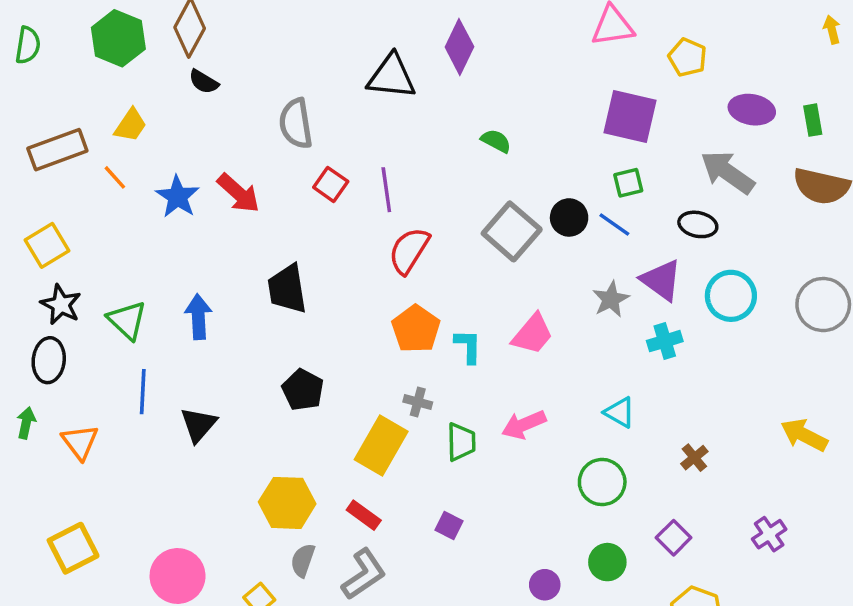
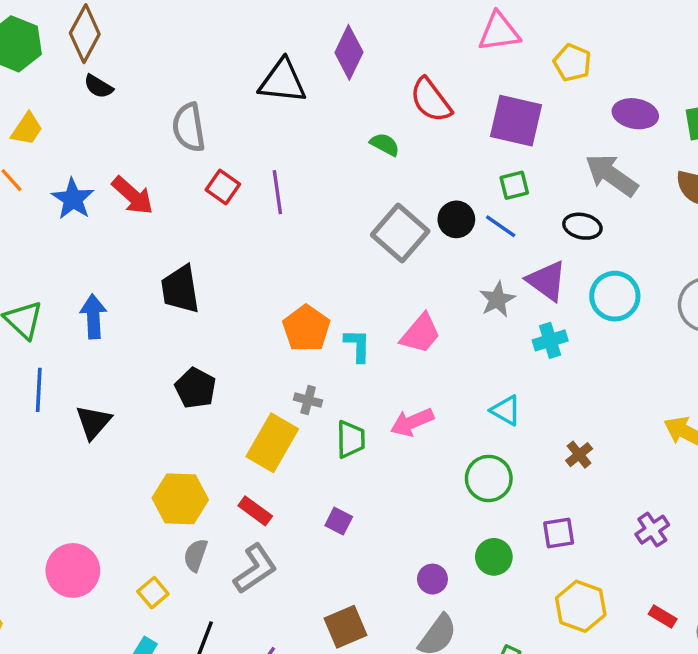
red semicircle: (409, 251) -> (431, 100), moved, turned -69
purple square: (674, 538) -> (559, 533), turned 36

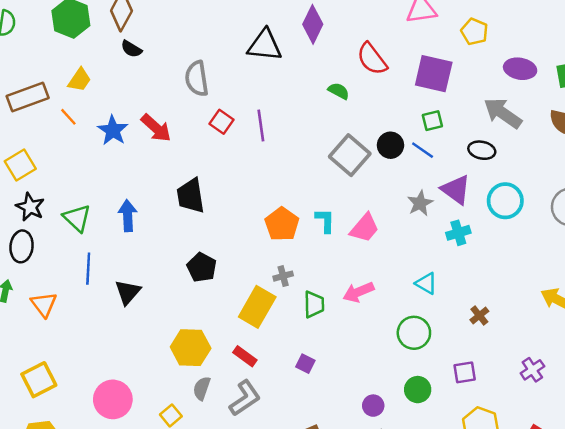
cyan L-shape: (357, 346) -> (325, 220), moved
gray cross: (308, 400) -> (283, 276), turned -30

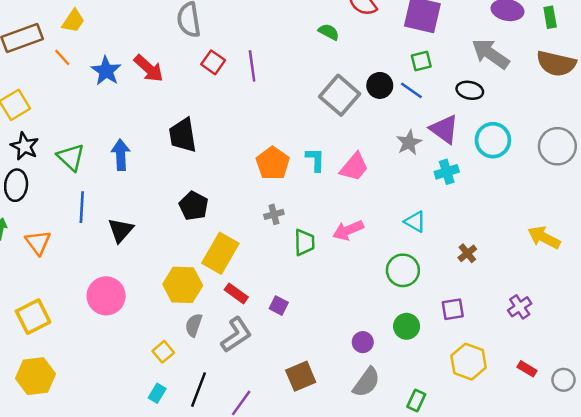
yellow rectangle: (257, 307) -> (220, 253), moved
purple square: (305, 364) -> (279, 306), moved
pink circle: (113, 399) -> (106, 296), moved

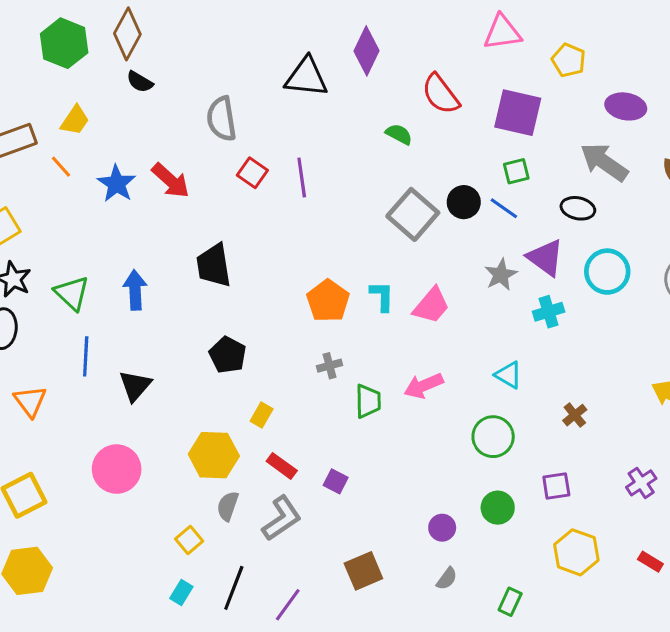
yellow rectangle: (220, 253) -> (262, 415), size x0.5
gray semicircle: (366, 382) -> (447, 579), size x0.6

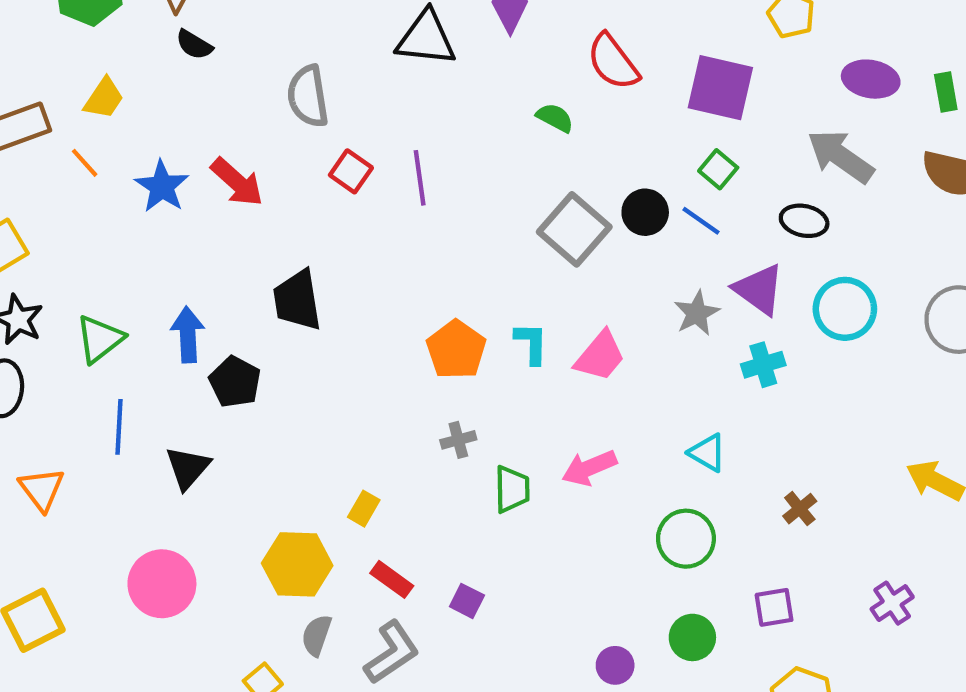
green square: (516, 171) -> (718, 169), turned -36
green triangle: (72, 293) -> (100, 339), turned 39
black pentagon: (228, 355) -> (235, 382), moved

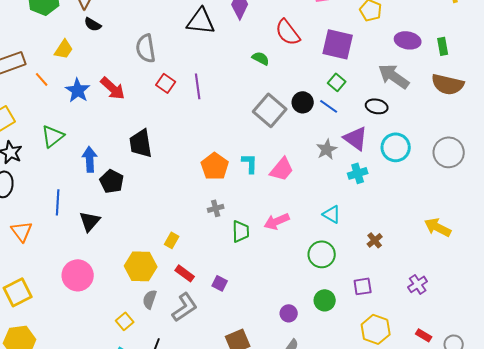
yellow trapezoid: (104, 98) -> (64, 49), moved
green triangle: (100, 339) -> (53, 136), moved

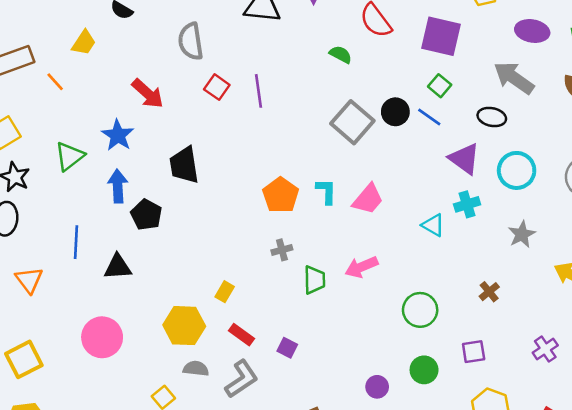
blue star: (78, 90) -> (118, 135), moved
gray star: (327, 149) -> (522, 234), moved
cyan triangle: (332, 214) -> (433, 225), moved
black triangle: (90, 221) -> (118, 267), turned 45
gray semicircle: (150, 299) -> (196, 369), turned 78

